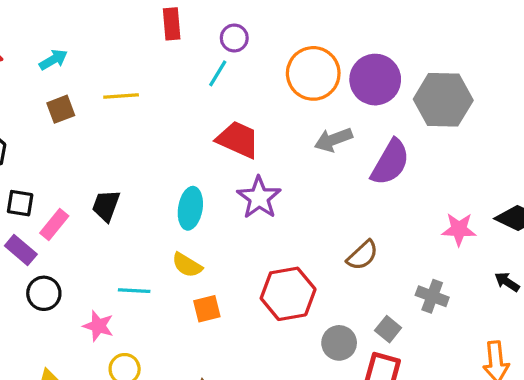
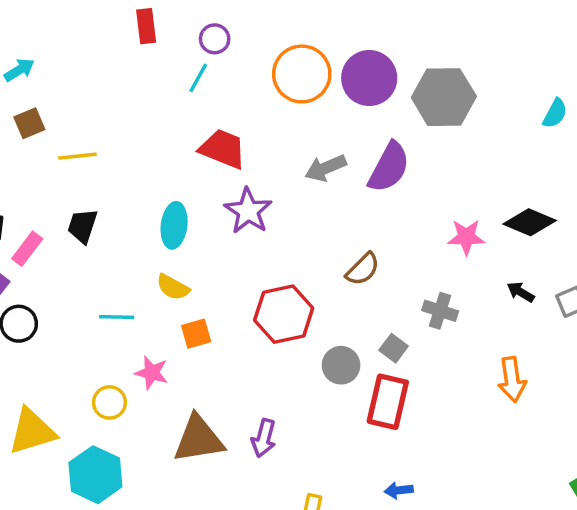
yellow line: (121, 96) -> (77, 156), moved
gray arrow: (333, 140) -> (326, 168), moved
pink star: (98, 326) -> (152, 373), moved

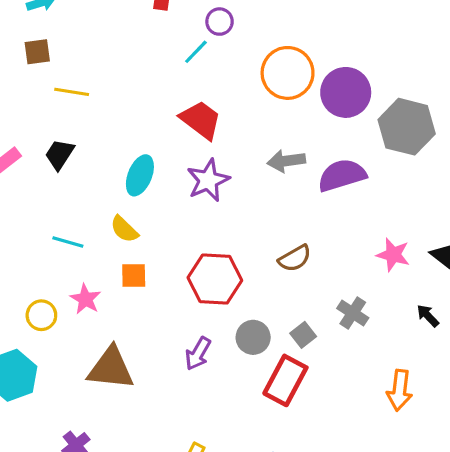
purple semicircle: (389, 167) -> (342, 175), turned -150
purple arrow: (264, 438) -> (198, 354), moved

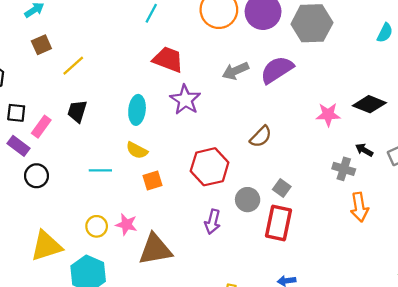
yellow line: (72, 92) -> (73, 66), turned -35
pink star: (85, 299) -> (126, 224), moved
gray cross: (353, 313) -> (344, 169), moved

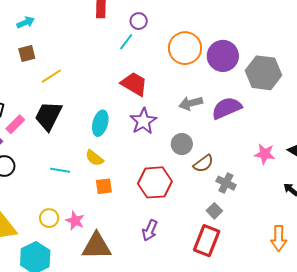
black trapezoid: (77, 111) -> (48, 116), size x1.5
gray cross: (344, 169) -> (226, 183), moved
gray circle: (248, 200) -> (182, 144), moved

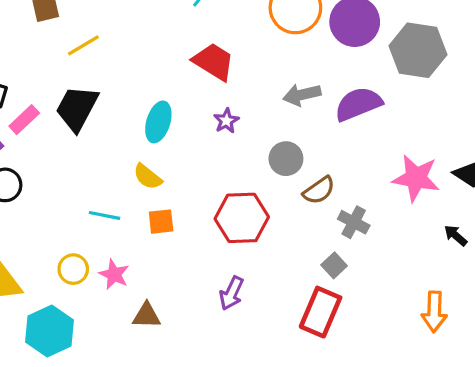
purple star: (143, 121) -> (226, 121), size x0.6
pink star: (265, 154) -> (416, 178), size x1.4
cyan line: (60, 170) -> (104, 215), moved
brown triangle: (96, 246) -> (147, 316), size x0.6

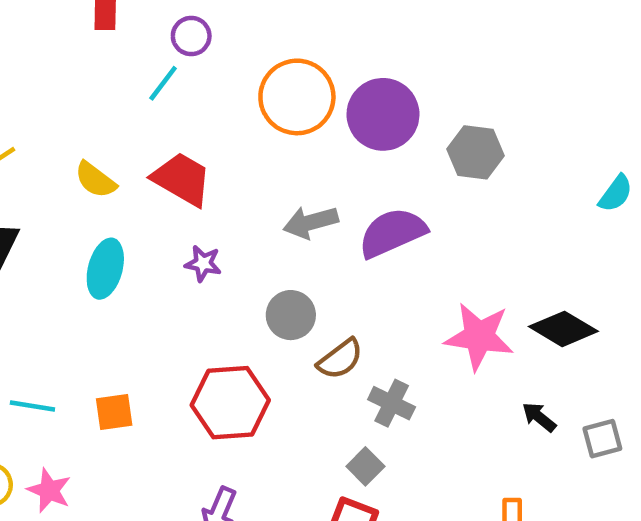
gray hexagon: (418, 50) -> (476, 152), size x0.7
purple star: (226, 121) -> (203, 264), turned -30
yellow semicircle: (148, 177) -> (95, 180), moved

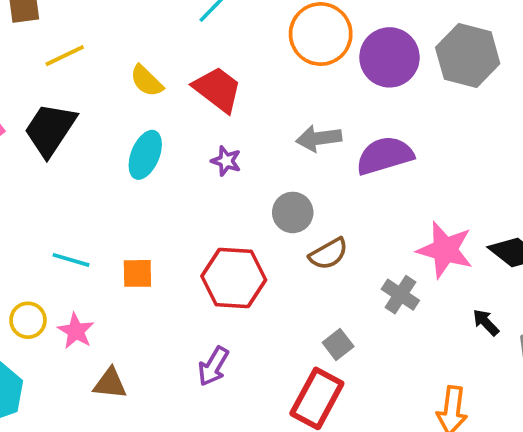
gray hexagon: (476, 152) -> (468, 55), moved, size x1.4
gray cross: (392, 403) -> (400, 295), moved

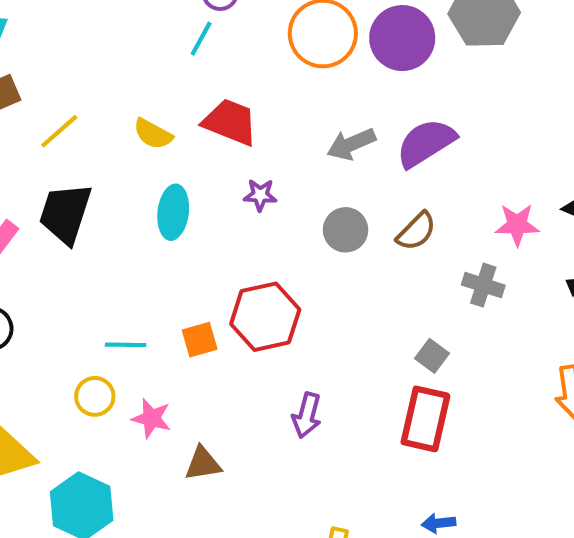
pink star: (445, 250) -> (517, 225), size x0.7
brown semicircle: (329, 254) -> (416, 231), moved
red hexagon: (234, 278) -> (265, 317), moved
yellow circle: (28, 320) -> (95, 396), moved

